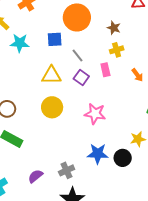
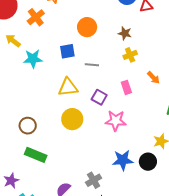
orange circle: (77, 17) -> (87, 27), size x0.7
gray line: (78, 55) -> (92, 65), turned -40
pink rectangle: (105, 70) -> (126, 87), moved
purple square: (81, 78) -> (99, 97), moved

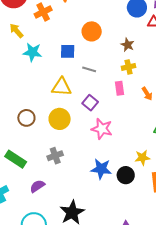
pink rectangle: (126, 87) -> (120, 88), moved
brown circle: (28, 126) -> (26, 118), moved
green rectangle: (36, 155) -> (16, 159), moved
gray cross: (94, 180) -> (55, 156), moved

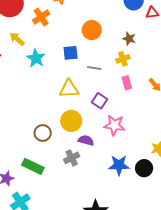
cyan star: (32, 52) -> (36, 58), turned 30
yellow cross: (129, 67) -> (123, 59), moved
brown circle: (26, 118) -> (43, 133), moved
purple semicircle: (37, 186) -> (86, 140), moved, turned 56

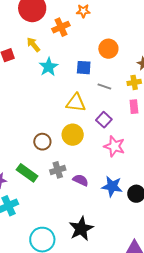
purple semicircle: (86, 140) -> (81, 180), moved
gray cross: (72, 158) -> (58, 170), moved

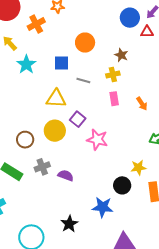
purple square: (104, 120) -> (78, 119), moved
blue star: (112, 186) -> (103, 207), moved
black star: (81, 229) -> (69, 224), size x0.7

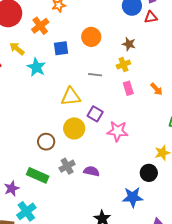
blue square: (62, 63) -> (61, 48), moved

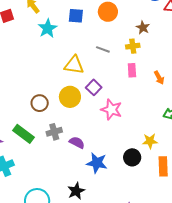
blue star: (133, 197) -> (97, 163), moved

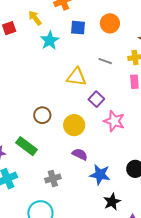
yellow circle: (70, 97) -> (74, 125), moved
gray cross: (54, 132) -> (53, 179), moved
black star: (76, 191) -> (112, 202), moved

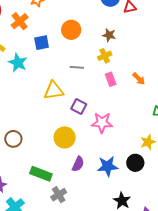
brown circle: (42, 115) -> (13, 139), moved
green rectangle: (26, 146) -> (41, 174), moved
purple semicircle: (80, 154) -> (78, 164), turned 105
blue star: (100, 175) -> (108, 166), moved

